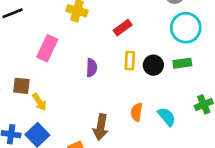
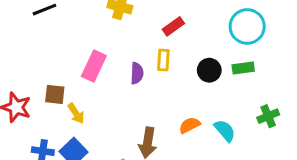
pink rectangle: (47, 48) -> (94, 66), moved
yellow rectangle: (130, 61) -> (163, 60), moved
orange semicircle: (137, 112) -> (190, 125), turned 54

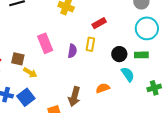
pink rectangle: (94, 66) -> (45, 43), turned -54
yellow arrow: (76, 113) -> (30, 73), turned -32
cyan semicircle: (225, 131) -> (128, 74), moved

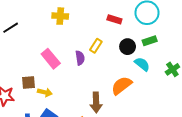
red rectangle: (99, 23) -> (114, 19), moved, turned 64
yellow rectangle: (90, 44) -> (96, 46), turned 40
orange semicircle: (103, 88) -> (122, 85), size x1.5

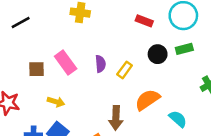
yellow rectangle: (96, 46) -> (125, 70), moved
cyan semicircle: (142, 64) -> (178, 119), moved
brown square: (28, 82) -> (37, 69), moved

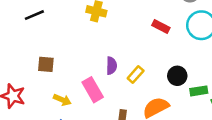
green rectangle: (184, 49) -> (199, 91), moved
black circle: (158, 54) -> (177, 76), moved
pink rectangle: (66, 62) -> (93, 90), moved

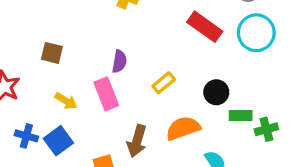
red rectangle: (161, 26) -> (205, 27), size x1.5
purple semicircle: (112, 66) -> (119, 61), moved

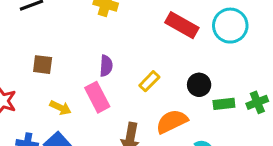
green cross: (266, 129) -> (257, 102), moved

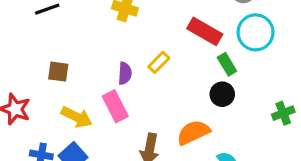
yellow rectangle: (149, 81) -> (159, 62), moved
green rectangle: (224, 104) -> (227, 64), moved, turned 65
yellow arrow: (60, 108) -> (77, 117), size x1.4

